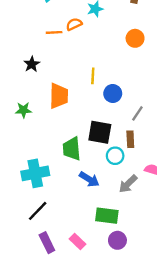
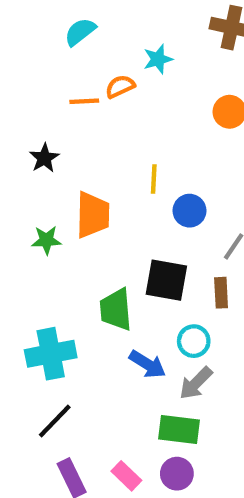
green star: (23, 110) -> (46, 240), moved
cyan circle: (115, 156) -> (194, 341), moved
gray arrow: (128, 184) -> (196, 383), moved
purple circle: (117, 240) -> (177, 474), moved

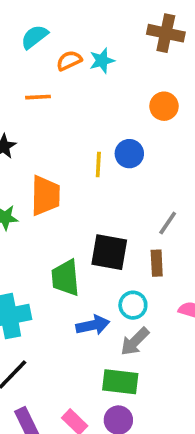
orange semicircle: (120, 87) -> (69, 61), moved
blue circle: (189, 211) -> (129, 154), moved
blue arrow: (147, 364) -> (93, 325), turned -44

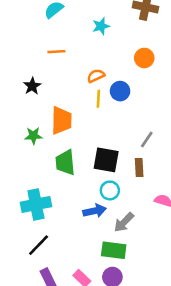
orange semicircle: (69, 61) -> (96, 76), moved
green trapezoid: (65, 278) -> (65, 162), moved
cyan circle: (133, 305) -> (110, 190), moved

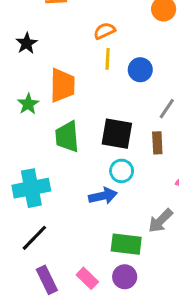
blue circle: (120, 91) -> (140, 70), moved
green star: (33, 136) -> (28, 104), turned -30
gray arrow: (124, 222) -> (160, 221), moved

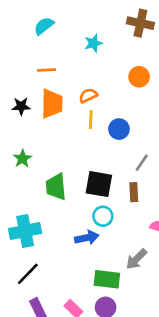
black star: (27, 43) -> (21, 106), turned 30
orange trapezoid: (62, 85) -> (52, 104), moved

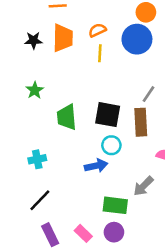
blue circle: (119, 129) -> (137, 39), moved, size x1.5
brown rectangle: (134, 192) -> (141, 122), size x1.5
cyan cross: (25, 231) -> (37, 159), size x0.6

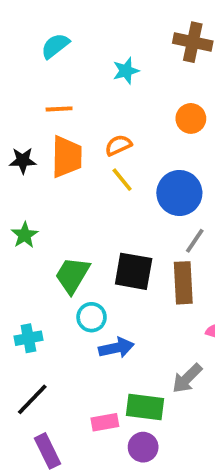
blue circle: (137, 39) -> (179, 193), moved
yellow line: (100, 53) -> (122, 180), turned -42
green trapezoid: (67, 117) -> (72, 275), turned 36
cyan circle: (111, 145) -> (92, 317), moved
pink rectangle: (83, 233) -> (105, 422), moved, turned -54

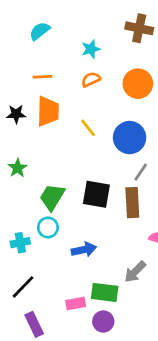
orange circle: (191, 118) -> (138, 84), size x1.4
orange semicircle: (118, 145) -> (91, 79), moved
cyan circle: (92, 317) -> (48, 227), moved

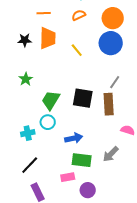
blue circle: (130, 138) -> (111, 43), moved
green rectangle: (105, 292) -> (82, 160), moved

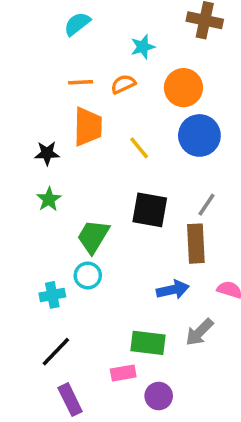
orange semicircle: (79, 15) -> (123, 84), moved
orange circle: (113, 18) -> (183, 88), moved
black star: (25, 40) -> (47, 153), moved
black square: (83, 98) -> (150, 210), moved
blue arrow: (74, 138) -> (173, 290), moved

